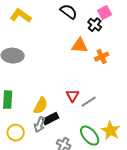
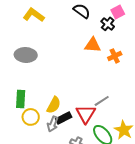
red triangle: (73, 96) -> (86, 114), moved, size x1.5
yellow circle: (16, 133) -> (31, 117), moved

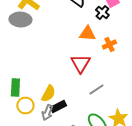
gray ellipse: (26, 55) -> (20, 20), moved
red triangle: (86, 114) -> (80, 64), moved

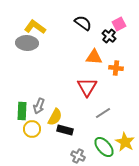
orange cross: (109, 44) -> (116, 68), turned 32
black rectangle: (58, 106) -> (65, 130), turned 42
gray arrow: (47, 112) -> (39, 106), moved

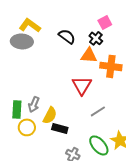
black semicircle: (83, 23) -> (67, 36), moved
pink square: (119, 24) -> (105, 22), moved
black cross: (109, 36) -> (96, 38), moved
orange cross: (116, 68) -> (111, 66), size x1.5

